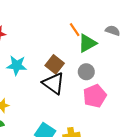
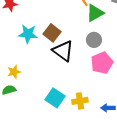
brown square: (55, 64) -> (52, 33), moved

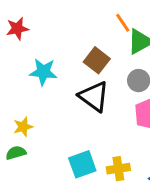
brown square: (52, 33) -> (97, 60), moved
cyan square: (55, 98) -> (82, 164), turned 36

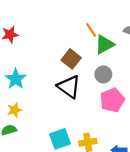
cyan star: (43, 72) -> (16, 79), moved, turned 30

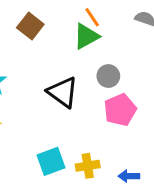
green triangle: (104, 44) -> (86, 36), moved
brown square: (71, 59) -> (30, 26), moved

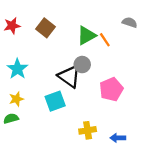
orange line: (92, 17) -> (105, 40), moved
gray circle: (108, 76) -> (82, 65), moved
cyan square: (51, 161) -> (55, 101), moved

